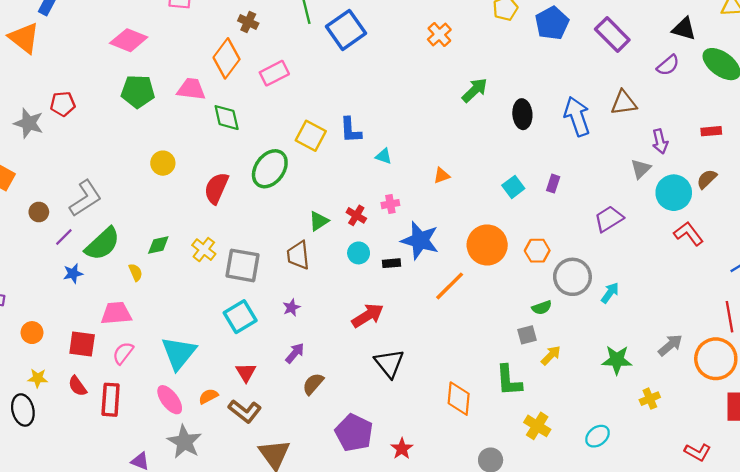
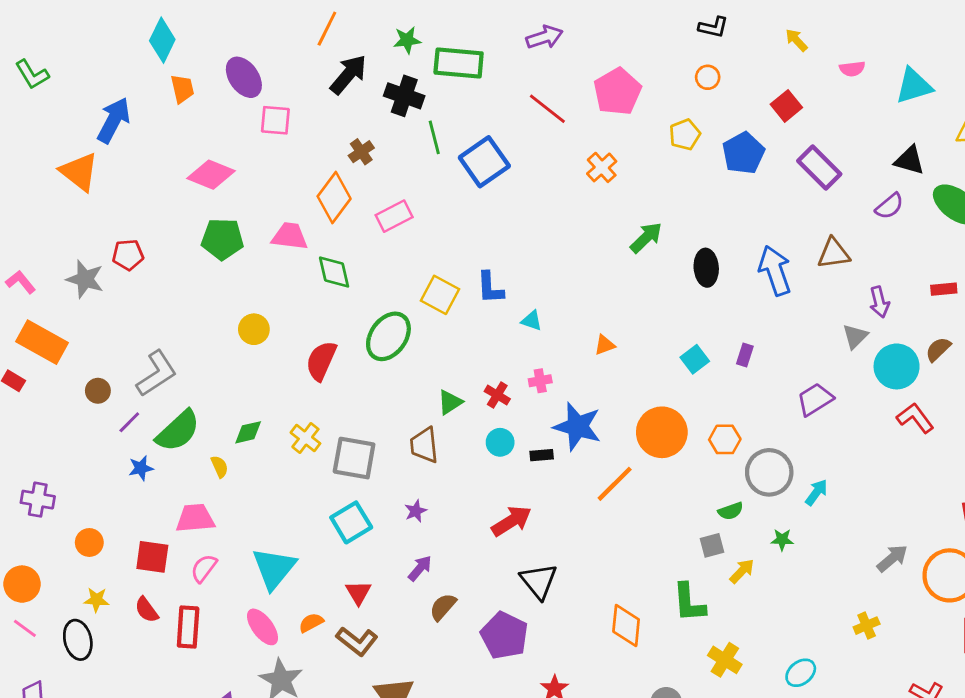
brown cross: (248, 22) -> (361, 152), turned 30
green star: (617, 360) -> (782, 540), moved, size x0.6
purple pentagon: (354, 433) -> (504, 636), moved

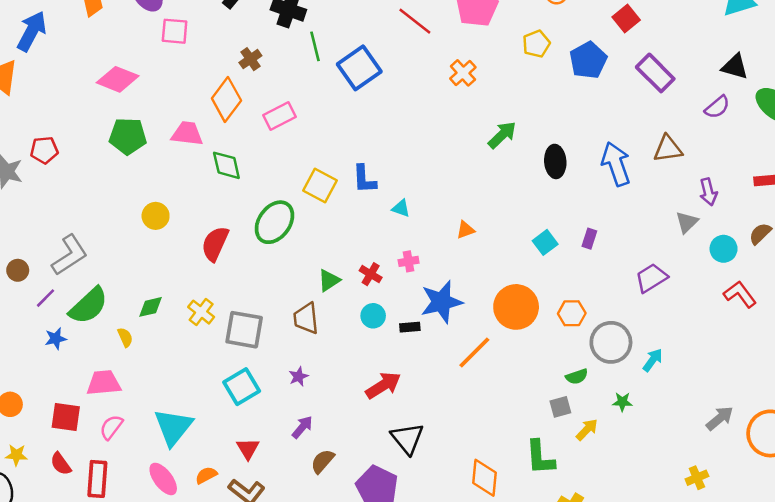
cyan circle: (897, 366) -> (724, 249), size x0.7
blue star: (577, 427) -> (441, 302), turned -30

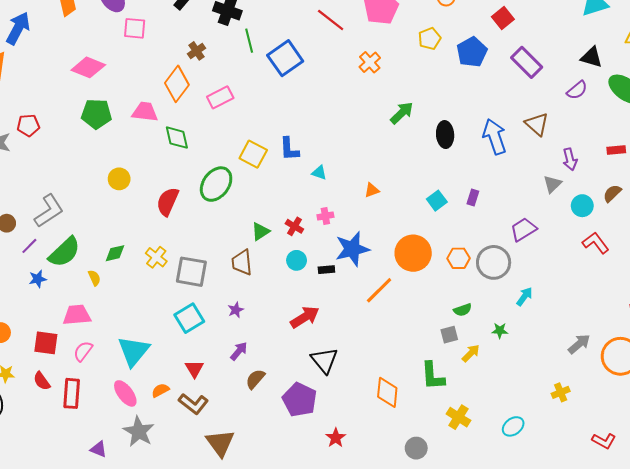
brown triangle: (668, 149) -> (537, 124), turned 50
gray circle: (611, 342) -> (494, 262), moved

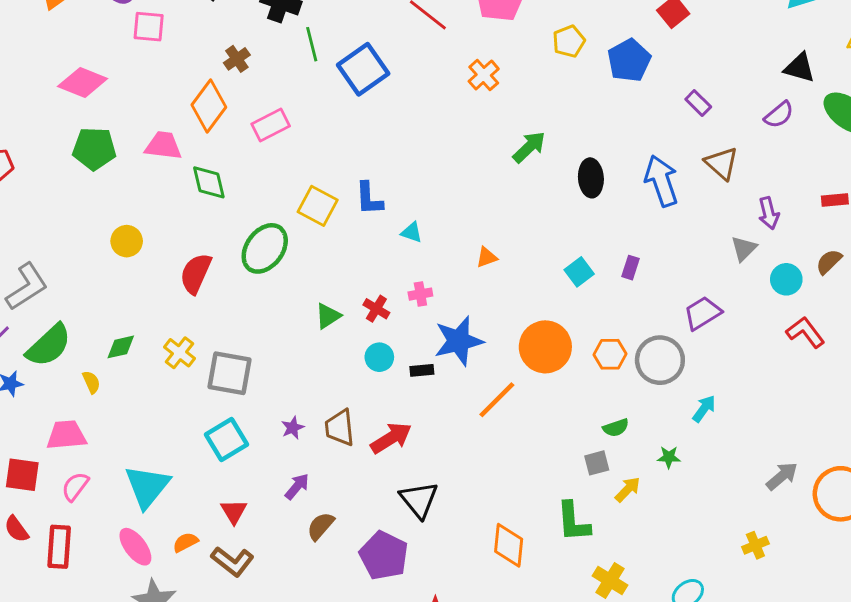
purple rectangle: (527, 62) -> (698, 103), moved, size x0.6
brown trapezoid: (242, 262) -> (340, 428), moved

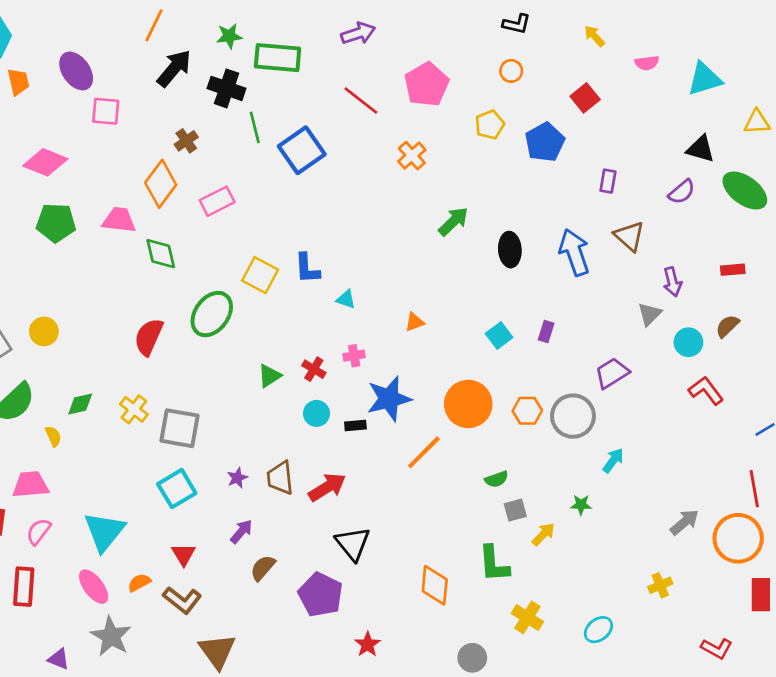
purple rectangle: (698, 103) -> (608, 181), turned 55
yellow circle: (127, 241) -> (44, 331), moved
green semicircle: (616, 428) -> (496, 479), moved

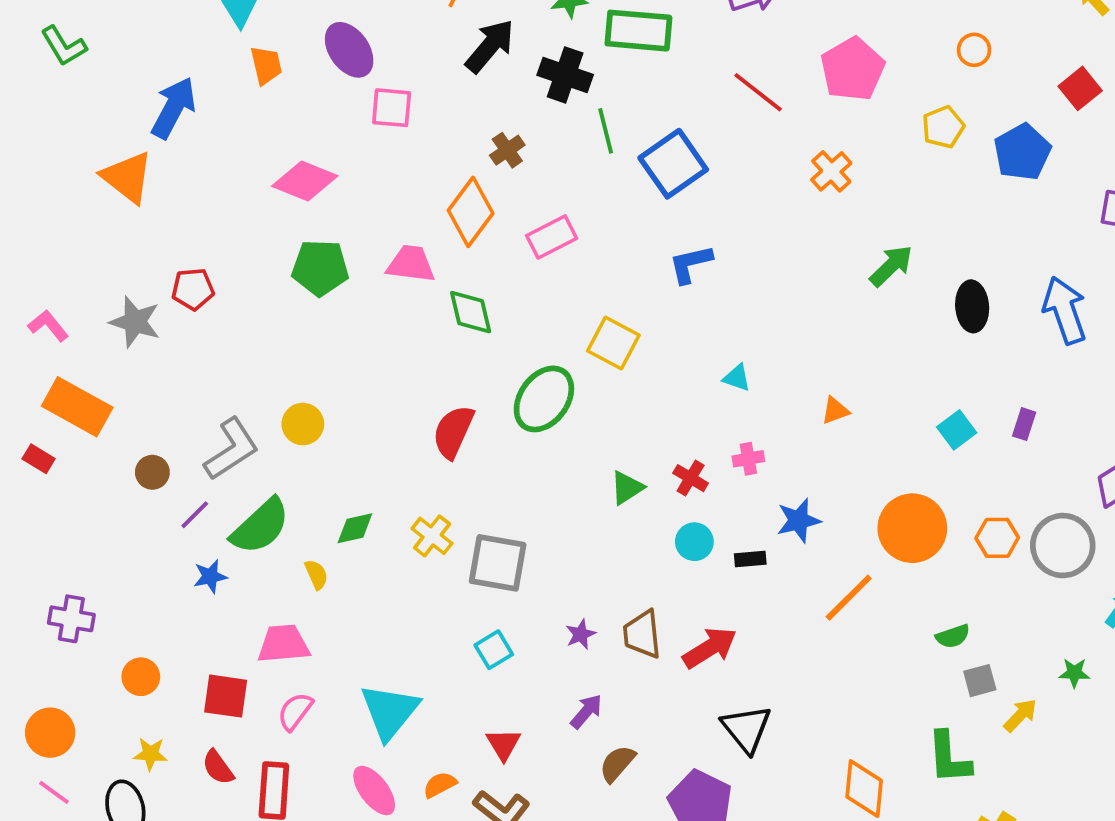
blue L-shape: (307, 268) -> (691, 264), moved, turned 80
blue star: (389, 399) -> (799, 520), size x0.7
cyan square: (177, 489) -> (494, 650), size x0.7

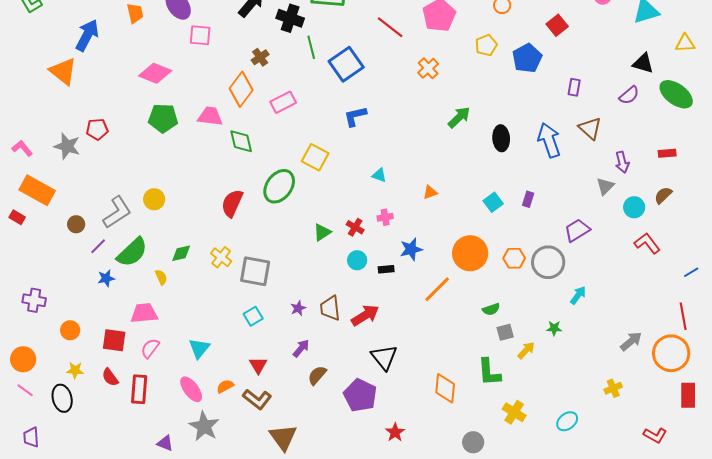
cyan triangle: (390, 711) -> (199, 348), size x0.7

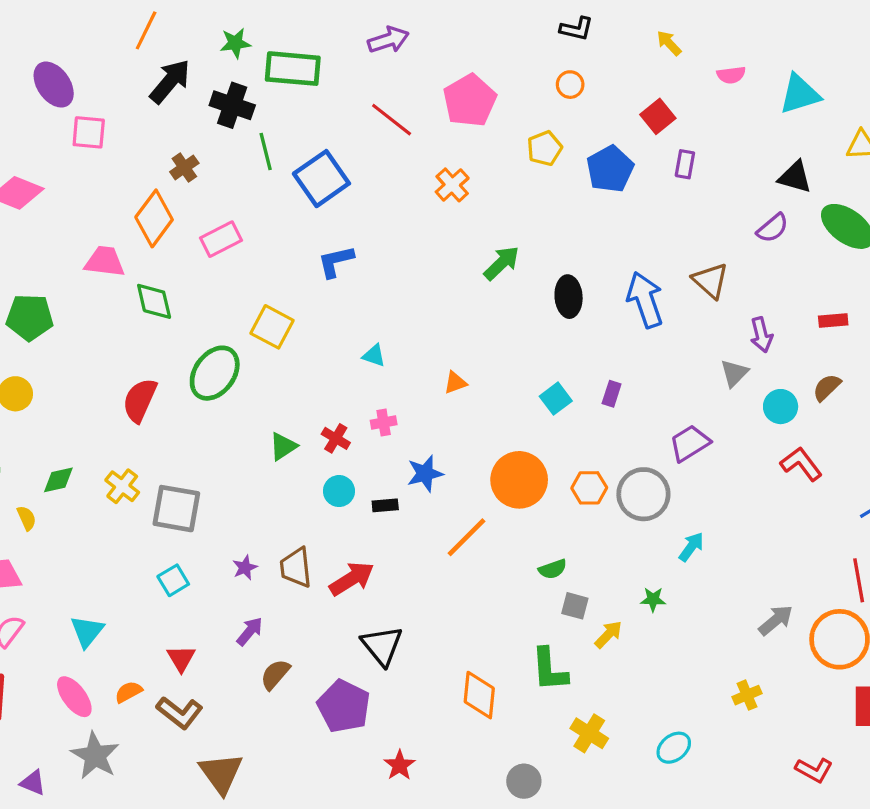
purple rectangle: (574, 87) -> (685, 164), moved
green pentagon: (163, 118) -> (30, 317), moved
gray square: (505, 332) -> (575, 606), turned 30

